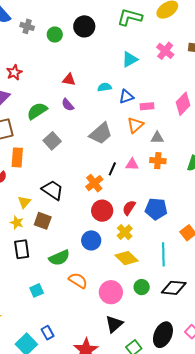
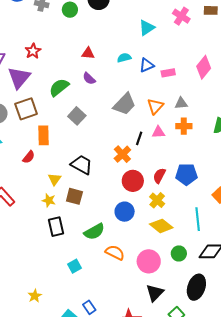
orange triangle: (135, 125) -> (155, 106), moved
black ellipse: (163, 335) -> (196, 287), moved

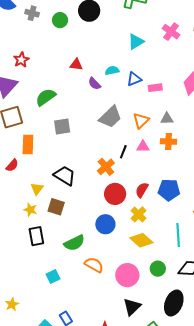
purple semicircle: (89, 78) -> (94, 84), moved
gray square: (77, 116) -> (62, 127), turned 36

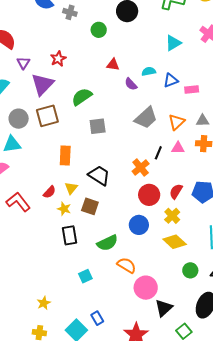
green circle: (60, 20) -> (99, 30), moved
orange rectangle: (28, 145) -> (65, 155), moved
red semicircle: (12, 165) -> (49, 192), moved
pink circle: (127, 275) -> (146, 288), moved

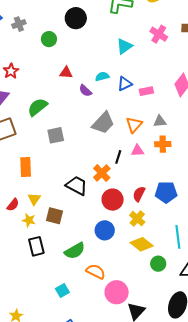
gray cross: (70, 12) -> (19, 24), turned -32
black trapezoid: (99, 175) -> (77, 186), moved
green circle: (190, 270) -> (158, 264), moved
cyan square: (85, 276) -> (62, 291), moved

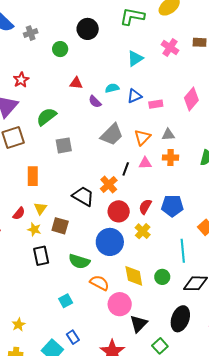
blue circle: (105, 230) -> (110, 242), size x1.4
yellow diamond: (142, 244) -> (134, 276), moved, turned 40
green semicircle: (75, 251) -> (79, 261), turned 45

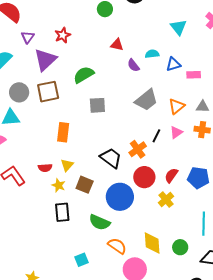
cyan triangle: (135, 59) -> (178, 27), turned -42
pink triangle: (145, 163) -> (176, 132), turned -40
red semicircle: (19, 213) -> (45, 168), turned 40
blue circle: (110, 242) -> (120, 197), moved

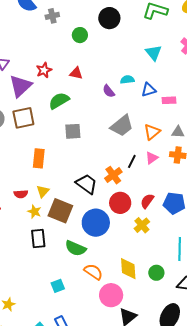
red star: (63, 35) -> (44, 70), moved
red triangle: (117, 45) -> (76, 73), moved
brown square: (85, 185) -> (60, 211), size x1.4

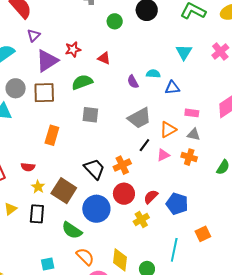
pink rectangle: (169, 100) -> (192, 113), moved
black line: (132, 161) -> (144, 145), moved
yellow triangle: (43, 191) -> (10, 209), moved

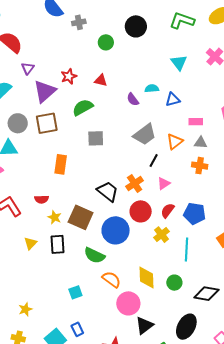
pink triangle: (163, 155) -> (164, 184), moved
cyan line: (174, 250) -> (186, 250), moved

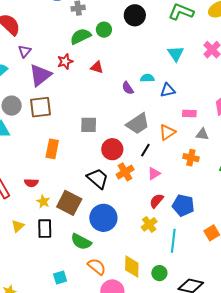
green semicircle: (83, 107) -> (81, 36), moved
gray triangle: (201, 143) -> (202, 134), moved
red circle: (141, 211) -> (112, 149), moved

